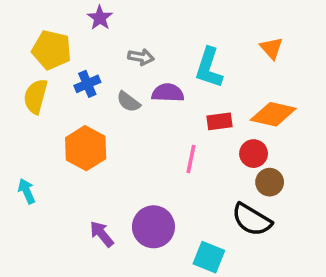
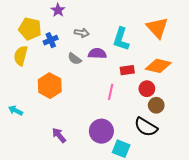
orange triangle: (271, 48) -> (157, 28), size x1.6
blue cross: (87, 84) -> (51, 40), moved
cyan arrow: (27, 191) -> (16, 110), turned -40
purple circle: (153, 227) -> (101, 131), moved

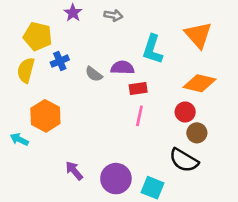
gray arrow: (82, 33) -> (113, 15), moved
blue cross: (51, 40) -> (60, 61), moved
red rectangle: (127, 70) -> (138, 88), moved
orange hexagon: (50, 86) -> (45, 116), moved
purple circle: (101, 131) -> (116, 179), moved

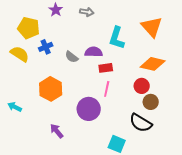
yellow semicircle: (26, 70) -> (20, 54), turned 108
orange hexagon: (45, 116) -> (51, 89), moved
purple circle: (116, 179) -> (89, 109), moved

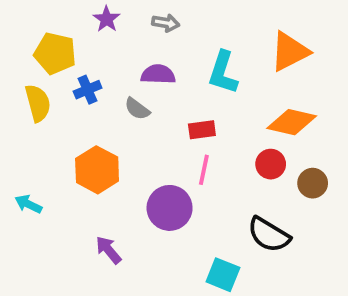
orange triangle: (152, 27) -> (290, 52), turned 45
purple semicircle: (94, 52) -> (158, 74), moved
yellow semicircle: (20, 54) -> (38, 103), turned 42
brown circle: (151, 102) -> (313, 183), moved

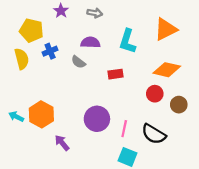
orange hexagon: (97, 170) -> (41, 114), moved
pink line: (204, 170) -> (124, 129), moved

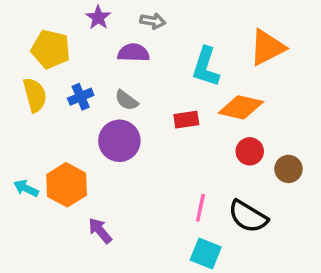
purple semicircle: (90, 42) -> (133, 53), moved
blue cross: (50, 51) -> (81, 97), moved
orange diamond: (167, 70) -> (241, 107), moved
purple circle: (97, 119) -> (119, 141), moved

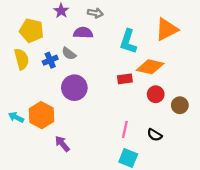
gray semicircle: (126, 100) -> (69, 54), moved
red rectangle: (186, 120) -> (125, 79), moved
black semicircle: (248, 216) -> (155, 135), size x0.6

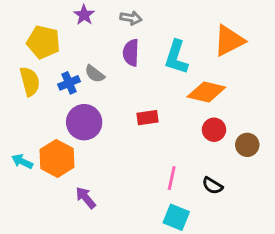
purple semicircle: (83, 33) -> (131, 53), moved, turned -90
red rectangle: (125, 79) -> (148, 118), moved
purple circle: (74, 88) -> (84, 122), moved

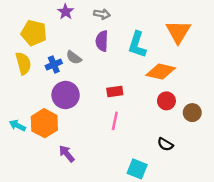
orange triangle: (229, 41) -> (178, 32), turned -32
pink line: (172, 178) -> (115, 121), moved

